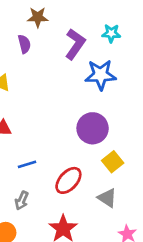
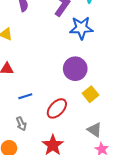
gray triangle: (107, 198) -> (95, 130), moved
gray arrow: (22, 201) -> (21, 124), turned -48

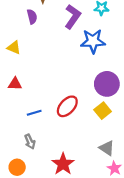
purple circle: (75, 69) -> (107, 84), moved
red ellipse: (57, 108) -> (67, 106), moved

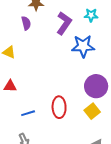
red ellipse: (67, 106) -> (59, 107), turned -45

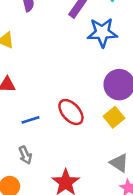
red ellipse: (59, 107) -> (71, 112), turned -40

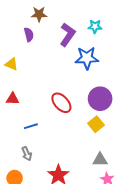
red ellipse: (71, 112) -> (61, 103), moved
gray triangle: (119, 163) -> (100, 160), turned -35

